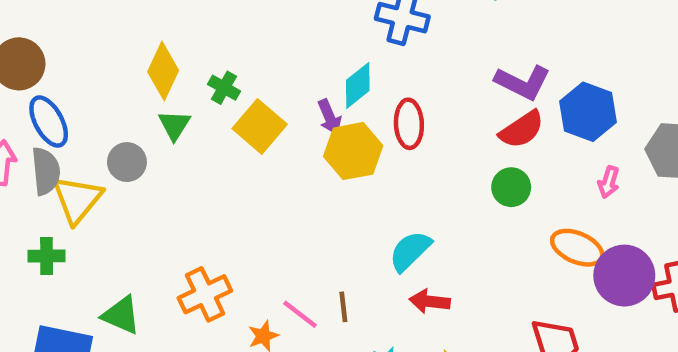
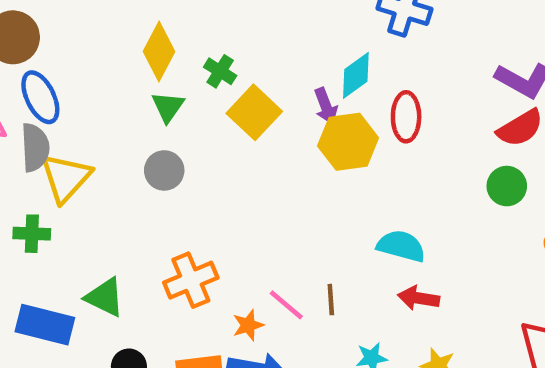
gray circle: (127, 162) -> (164, 170), moved
cyan semicircle: (410, 251) -> (401, 246), turned 57

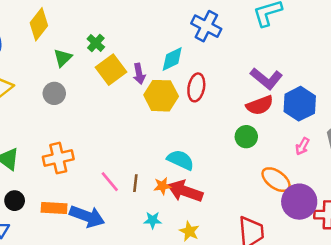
yellow diamond: (159, 51) -> (39, 24), moved
purple arrow: (326, 106) -> (139, 74), moved
red arrow: (419, 298) -> (185, 191), size x1.5
orange star: (248, 325) -> (162, 186), moved

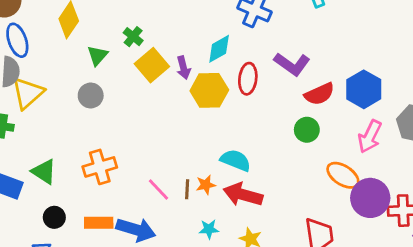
purple L-shape: (266, 79) -> (292, 64), moved
pink arrow: (302, 146) -> (370, 136), size x1.6
orange star: (162, 186) -> (206, 185), moved

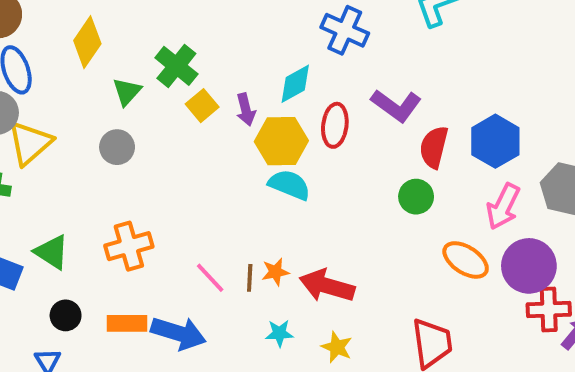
green cross: (133, 37) -> (176, 66), size x1.5
yellow square: (152, 65) -> (202, 106), size x0.7
red semicircle: (319, 94) -> (434, 147), turned 128
cyan semicircle: (236, 160) -> (289, 185), moved
purple circle: (370, 198) -> (529, 266), moved

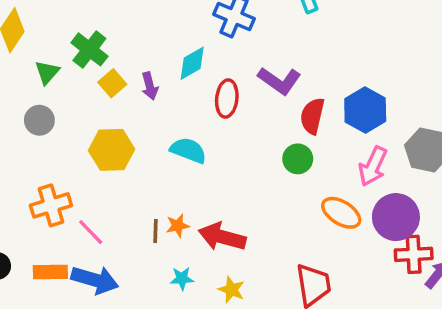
yellow hexagon: (281, 141) -> (112, 150), moved
pink line: (210, 278) -> (91, 232), moved

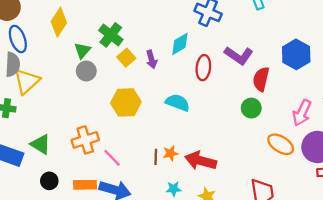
blue hexagon: (365, 110) -> (296, 54), moved
gray circle: (39, 120) -> (86, 71), moved

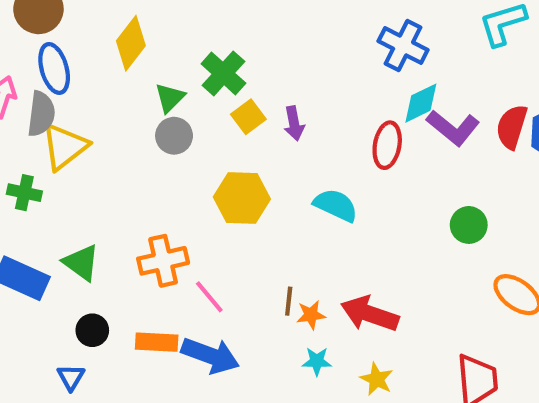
cyan diamond: (180, 44) -> (421, 103), moved
red semicircle: (261, 79) -> (512, 127), moved
orange star: (171, 153) -> (311, 315), moved

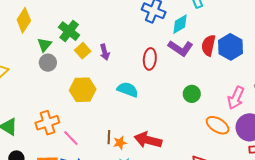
cyan diamond: (421, 103) -> (180, 24), moved

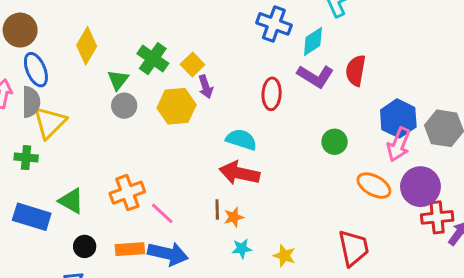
blue hexagon: (231, 47) -> (398, 118), moved
yellow square: (83, 51) -> (193, 64), moved
yellow hexagon: (83, 90) -> (177, 106), moved
red arrow: (148, 140) -> (239, 173), moved

